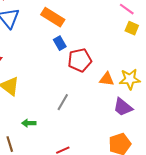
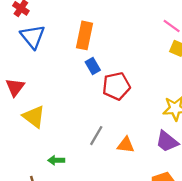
orange rectangle: (53, 17) -> (84, 35), turned 70
orange triangle: (107, 79) -> (126, 145), moved

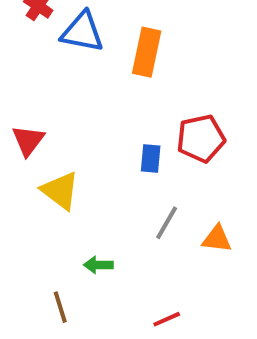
blue triangle: (33, 37) -> (82, 32), moved, turned -40
blue rectangle: (93, 66) -> (151, 159), moved, turned 35

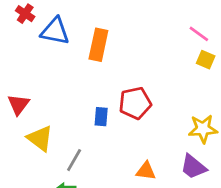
gray line: (167, 223) -> (74, 160), moved

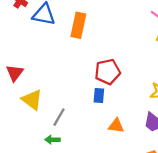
blue rectangle: (101, 117) -> (99, 95), moved

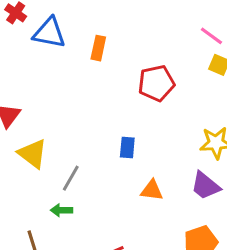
orange rectangle: (78, 25) -> (98, 48), size x0.7
red pentagon: (108, 72) -> (156, 83), moved

